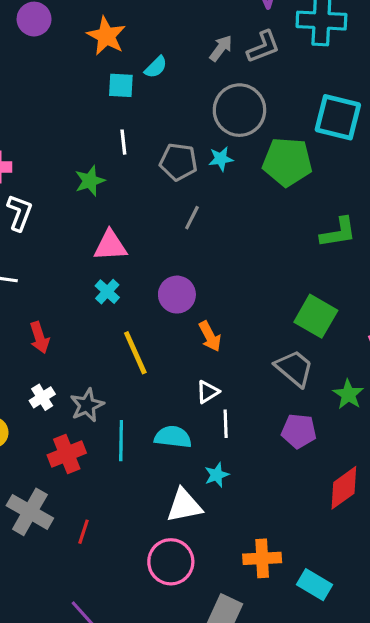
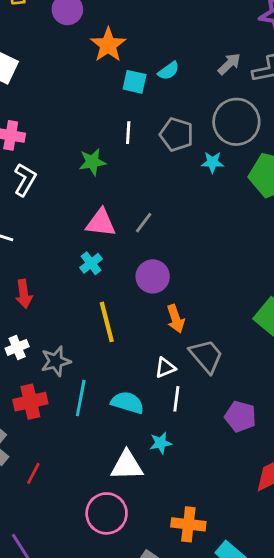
orange star: (106, 36) -> (108, 45), moved
gray pentagon: (178, 162) -> (177, 134), moved
gray line: (192, 218) -> (144, 223), moved
gray trapezoid: (294, 368) -> (206, 356), moved

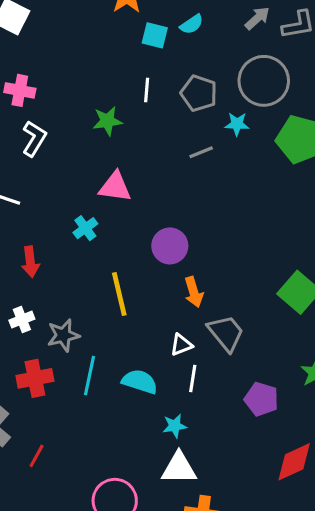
gray line: (144, 223) -> (201, 152), moved, turned 30
cyan cross: (91, 263) -> (85, 228), moved
white triangle: (127, 465) -> (179, 468), moved

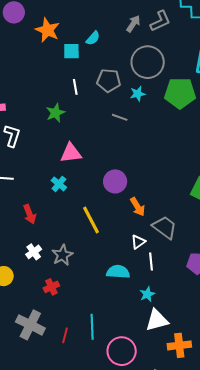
gray line: (201, 152) -> (120, 117), turned 56
cyan line: (89, 376) -> (92, 327), moved
red cross: (35, 378) -> (51, 287), size x0.7

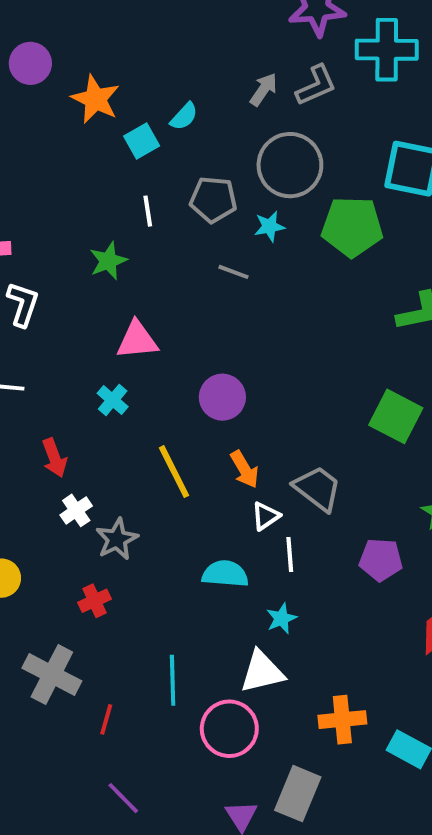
cyan square: (71, 51) -> (142, 141), turned -30
orange arrow: (138, 207) -> (245, 469), moved
white cross: (34, 252) -> (76, 510), moved
white triangle: (157, 320) -> (262, 672), moved
red line: (65, 335) -> (106, 719), moved

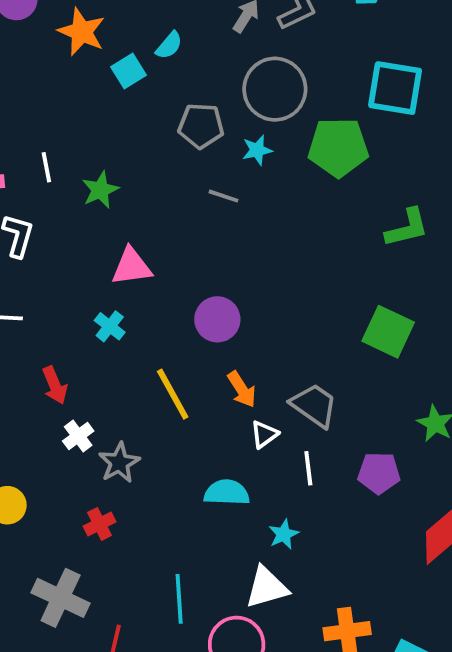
white line: (148, 211) -> (46, 167), moved
white line: (290, 555) -> (308, 468), moved

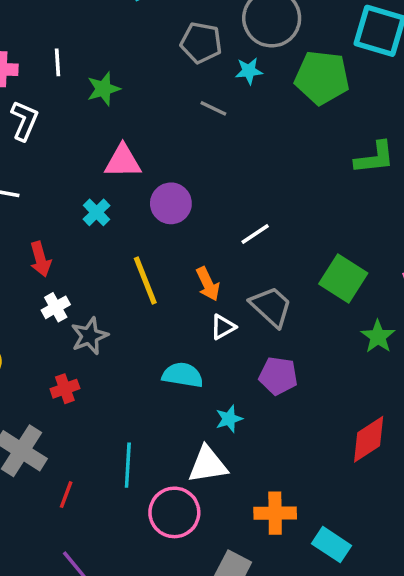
purple circle: (217, 319) -> (171, 203), moved
green square: (388, 332) -> (343, 278), moved
white line: (308, 468) -> (255, 234), moved, turned 56
purple pentagon: (379, 473) -> (278, 376), moved

